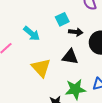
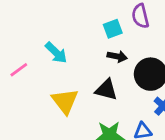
cyan square: (62, 19) -> (113, 29), moved

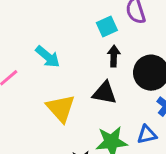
black arrow: (117, 56) -> (114, 56), turned -96

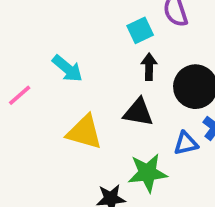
yellow triangle: (61, 108) -> (84, 132), turned -32
blue triangle: (147, 135) -> (186, 143), moved

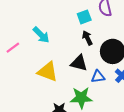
black arrow: (149, 67) -> (87, 38), turned -32
blue triangle: (186, 143) -> (98, 77), moved

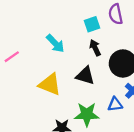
cyan arrow: (41, 35) -> (55, 43), moved
blue triangle: (98, 77) -> (115, 104), moved

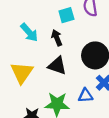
black arrow: (95, 48) -> (57, 38), moved
yellow triangle: (50, 84) -> (22, 73), turned 40

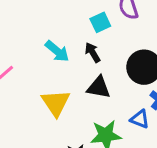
blue triangle: (86, 96) -> (140, 119), turned 35

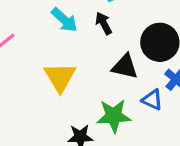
black triangle: (99, 87) -> (125, 67), moved

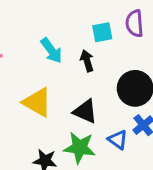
black triangle: (125, 67) -> (85, 111), moved
yellow triangle: (60, 77) -> (37, 102), turned -40

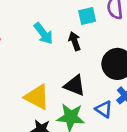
yellow triangle: (37, 102) -> (37, 97), moved

